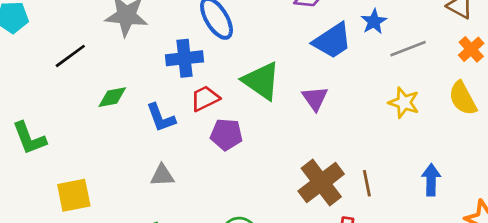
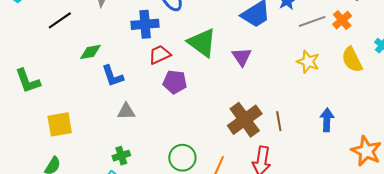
orange cross: (471, 49) -> (342, 20), moved
blue L-shape: (161, 118) -> (112, 76), moved

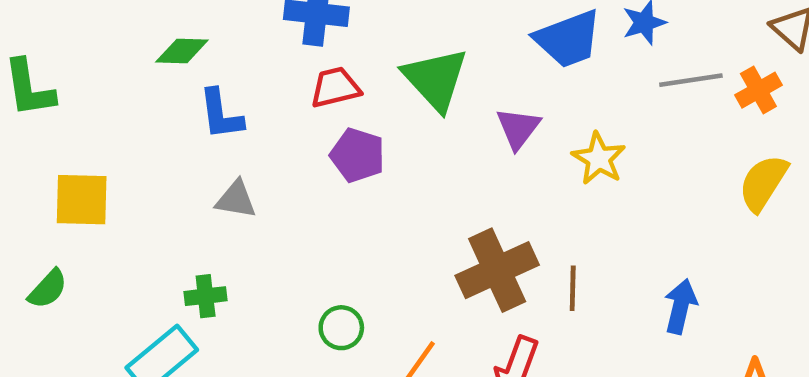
yellow semicircle: (352, 60) -> (763, 183), turned 48
yellow star: (308, 62) -> (599, 159), moved
green circle: (182, 158) -> (341, 328), size x0.7

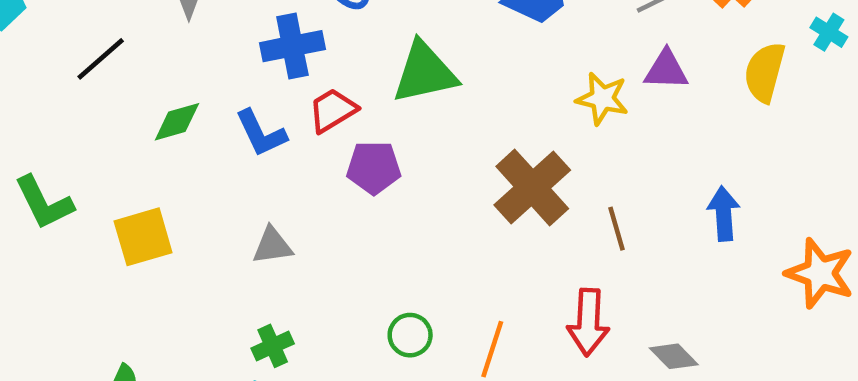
green triangle: (436, 79) -> (425, 73), turned -42
blue L-shape: (221, 114) -> (261, 133), moved
purple triangle: (518, 128) -> (666, 70), moved, turned -48
yellow square: (82, 200) -> (143, 237), moved
brown cross: (497, 270) -> (532, 187), moved

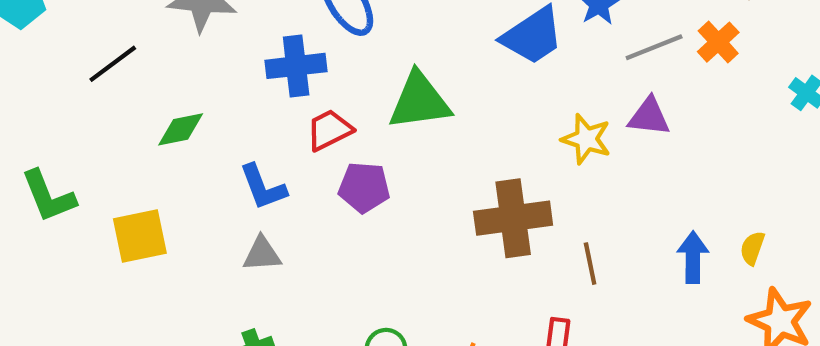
yellow semicircle: (765, 72) -> (752, 248), moved, size x0.6
blue L-shape: (261, 133) -> (263, 187), moved
brown cross: (532, 187) -> (513, 218), turned 30

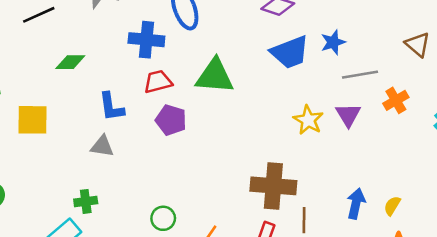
orange cross: (718, 42) -> (396, 100), moved
purple triangle: (649, 117) -> (348, 115), turned 40
brown cross: (513, 218) -> (273, 186), moved
brown line: (590, 264) -> (304, 220), moved

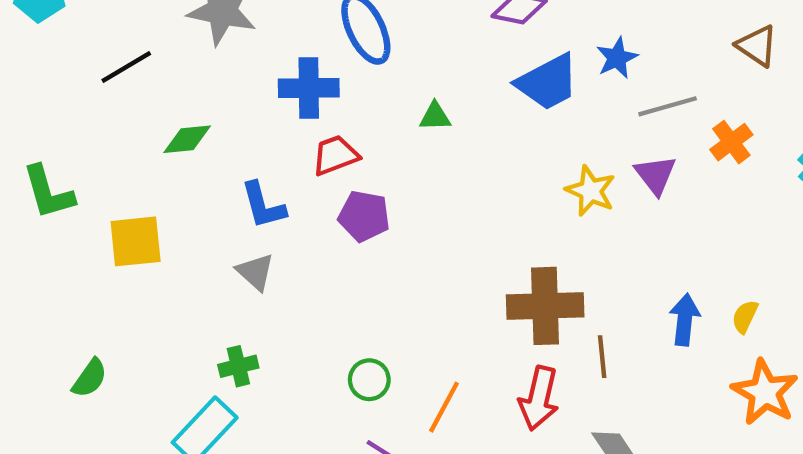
green triangle: (215, 76) -> (435, 116), moved, size x0.5
gray triangle: (102, 146) -> (255, 272), turned 40

